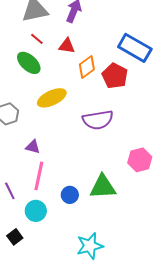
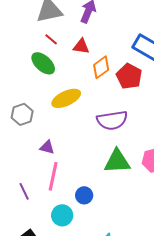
green triangle: (103, 187) -> (117, 161), moved
cyan circle: (36, 211) -> (62, 215), moved

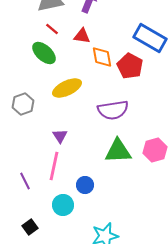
orange diamond: (101, 67) -> (102, 57), turned -65
purple triangle: (47, 147) -> (60, 136), moved, turned 42

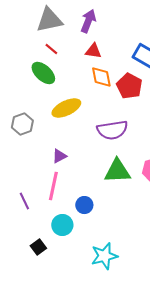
red triangle: (82, 36) -> (93, 51), moved
purple triangle: (60, 136) -> (59, 156), turned 35
black square: (30, 227) -> (38, 247), moved

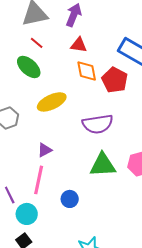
cyan circle: (62, 225) -> (27, 214), moved

